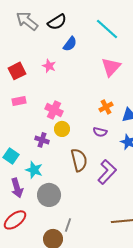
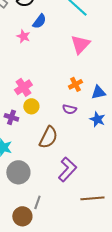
pink star: (49, 66) -> (23, 36), moved
pink cross: (54, 110) -> (23, 87), turned 30
brown semicircle: (79, 160) -> (48, 137), turned 40
purple L-shape: (107, 172) -> (67, 169), moved

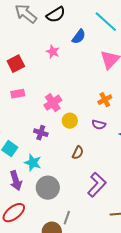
blue semicircle: (39, 21) -> (79, 37), moved
yellow circle: (31, 106) -> (70, 121), moved
brown semicircle: (48, 137) -> (78, 153), size x0.6

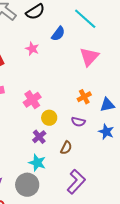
purple cross: (41, 133) -> (39, 137), moved, turned 32
brown semicircle: (78, 153) -> (66, 148), moved
cyan star: (33, 163) -> (37, 163), moved

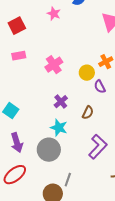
yellow circle: (49, 118) -> (87, 73), moved
purple semicircle: (78, 122) -> (100, 87), turned 48

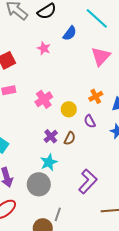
yellow circle: (87, 73) -> (69, 109), moved
brown semicircle: (88, 113) -> (70, 138), moved
cyan star: (59, 128) -> (49, 162), turned 30

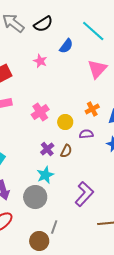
purple semicircle: (90, 121) -> (86, 134), turned 112

